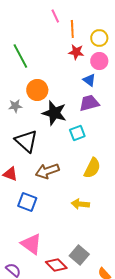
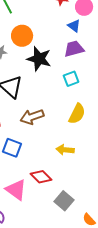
cyan square: (77, 133) -> (71, 79), moved
red diamond: (56, 265) -> (41, 177), moved

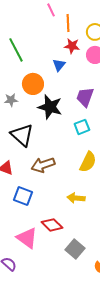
blue triangle: (74, 26) -> (59, 65), moved, turned 32
purple trapezoid: (74, 49) -> (85, 97), turned -55

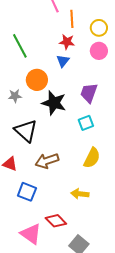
red star: (72, 46) -> (67, 42), moved

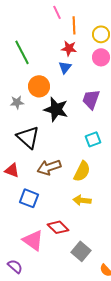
cyan square: (86, 123) -> (93, 139), moved
yellow semicircle: (92, 158) -> (82, 171), moved

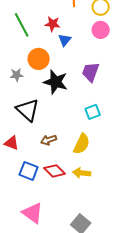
red star: (69, 48) -> (53, 24), moved
brown arrow: (49, 167) -> (49, 140), size x0.7
red diamond: (58, 227) -> (55, 171), moved

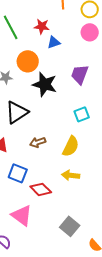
blue triangle: (65, 40) -> (54, 42), turned 32
black triangle: (28, 110) -> (17, 112), turned 45
red diamond: (55, 171) -> (41, 189), moved

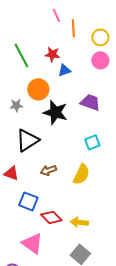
purple trapezoid: (80, 74) -> (90, 102), turned 90
yellow arrow: (71, 175) -> (79, 222), moved

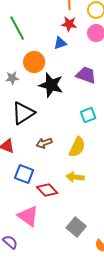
red star: (52, 54) -> (69, 24), moved
yellow arrow: (79, 222) -> (75, 177), moved

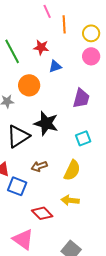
red star: (69, 24) -> (41, 47), moved
purple trapezoid: (86, 75) -> (81, 98), turned 85
black star: (51, 85) -> (46, 123), moved
blue square: (24, 174) -> (17, 186), moved

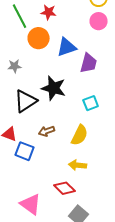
blue triangle: (55, 66) -> (67, 47), moved, size x1.5
orange circle: (29, 85) -> (39, 38), moved
red diamond: (42, 213) -> (65, 188), moved

